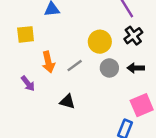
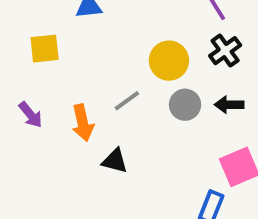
orange arrow: (48, 62) -> (83, 123), moved
purple arrow: (28, 84) -> (31, 115), moved

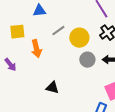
gray line: (127, 101) -> (58, 31), moved
orange arrow: (83, 123) -> (36, 49), moved

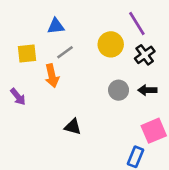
gray line: (58, 31) -> (65, 52), moved
yellow circle: (79, 38) -> (111, 44), moved

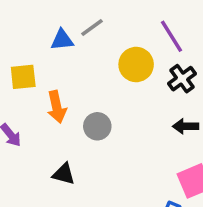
gray line: (65, 52) -> (92, 27), moved
gray circle: (119, 90) -> (97, 126), moved
black triangle: (73, 127) -> (64, 174), moved

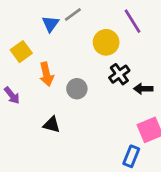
blue triangle: (62, 40) -> (50, 24), turned -48
yellow square: (23, 77) -> (21, 52), turned -30
black cross: (182, 79) -> (119, 74), moved

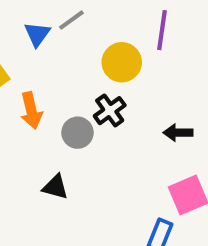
purple line: (133, 21) -> (162, 30), turned 40
black cross: (119, 74) -> (110, 111), moved
black triangle: (52, 125) -> (55, 187), moved

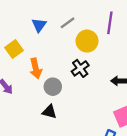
gray line: (71, 20) -> (68, 23), moved
gray circle: (77, 133) -> (53, 87), moved

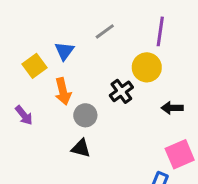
blue triangle: (39, 25) -> (64, 51), moved
yellow circle: (87, 41) -> (147, 67), moved

